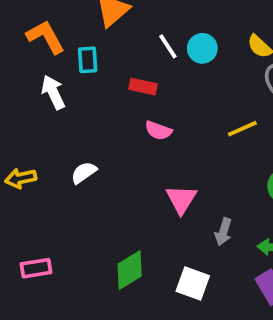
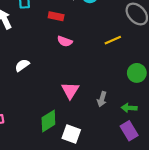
pink triangle: (181, 199) -> (70, 90), moved
white square: (193, 283) -> (71, 134), moved

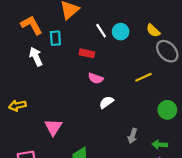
white semicircle: (22, 65) -> (106, 102), moved
pink triangle: (70, 90) -> (53, 127), moved

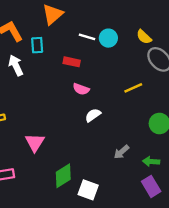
white line: (101, 31) -> (87, 37), turned -40
gray arrow: (133, 136) -> (121, 152), turned 32

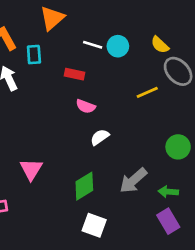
yellow line: (133, 88) -> (147, 92), moved
gray arrow: (121, 152) -> (133, 180), size x1.5
green diamond: (63, 176) -> (84, 186), moved

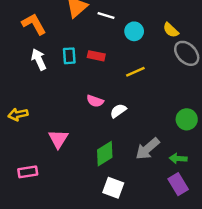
white line: (93, 45) -> (106, 15), moved
cyan rectangle: (34, 55) -> (69, 56), moved
yellow line: (147, 92) -> (135, 72), moved
pink semicircle: (86, 106) -> (95, 101), moved

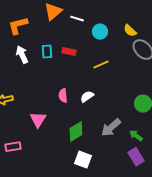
orange L-shape: (34, 24) -> (18, 26), turned -75
pink semicircle: (95, 101) -> (63, 96), moved, turned 64
green arrow: (178, 158) -> (136, 136), turned 32

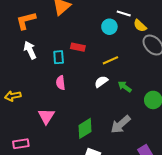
white line: (77, 19) -> (124, 13), moved
cyan rectangle: (47, 52) -> (59, 57), moved
pink semicircle: (63, 96) -> (61, 83), moved
white semicircle: (87, 97) -> (101, 82), moved
green arrow: (136, 136) -> (125, 87), moved

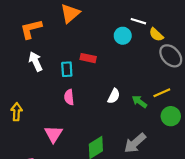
yellow line: (110, 60) -> (162, 93), moved
white semicircle: (101, 82) -> (114, 96), turned 152
yellow arrow: (13, 96) -> (17, 112), turned 105

